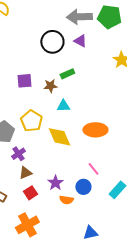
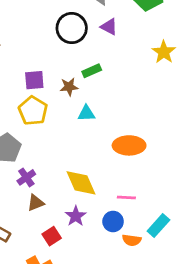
yellow pentagon: (31, 121) -> (33, 111), moved
yellow diamond: (59, 137) -> (81, 183), moved
pink line: (93, 169) -> (126, 197), turned -48
red square: (30, 193) -> (52, 236), moved
orange semicircle: (66, 200) -> (132, 240), moved

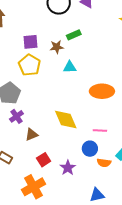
purple cross: (26, 177) -> (16, 116), moved
purple star: (76, 216) -> (68, 168), moved

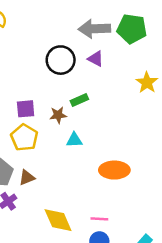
yellow diamond: (66, 119) -> (58, 220), moved
pink line: (100, 130) -> (99, 219), moved
brown triangle: (32, 134) -> (27, 178), moved

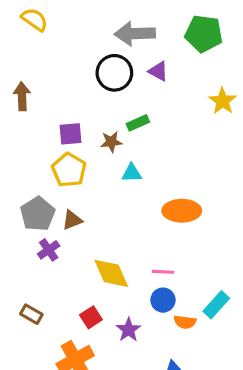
gray arrow: (94, 29) -> (135, 34), moved

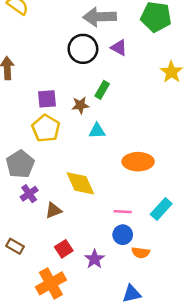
green rectangle: (138, 123) -> (102, 90), turned -36
brown triangle: (72, 220) -> (53, 210), moved
yellow diamond: (111, 273) -> (80, 183), moved
cyan rectangle: (216, 305) -> (161, 209), moved

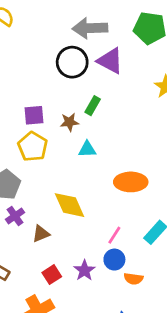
purple triangle: (119, 48) -> (110, 61), size x1.5
pink line: (123, 212) -> (114, 235), turned -60
purple star: (94, 259) -> (84, 270), moved

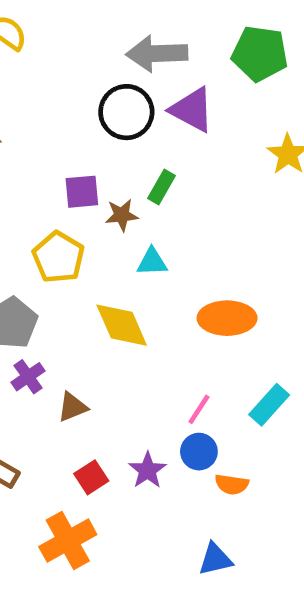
purple square: (34, 115) -> (82, 192), moved
yellow diamond: (69, 205) -> (122, 325), moved

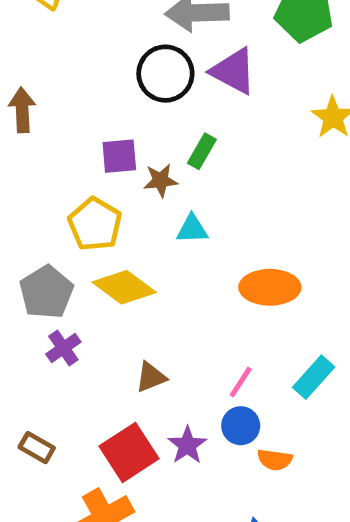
yellow diamond: (122, 325) -> (124, 287), moved, turned -30
brown triangle: (73, 407) -> (151, 377), moved
red square: (91, 477) -> (129, 452), size x1.6

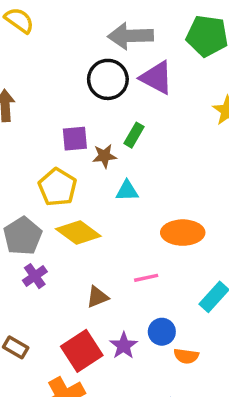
pink line: (241, 382) -> (146, 278), moved, turned 45

